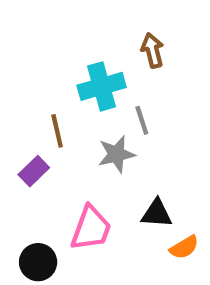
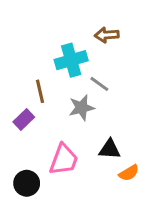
brown arrow: (152, 50) -> (107, 35), turned -80
gray line: (142, 120) -> (99, 84), turned -36

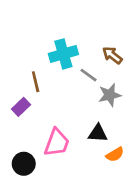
brown arrow: (107, 35) -> (112, 55), moved, turned 42
gray star: (81, 108) -> (110, 95), moved

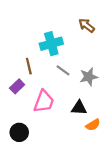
brown arrow: (112, 55) -> (87, 26), moved
gray line: (89, 75) -> (63, 70), moved
pink trapezoid: (57, 143) -> (44, 101), moved

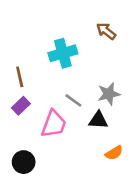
brown line: (29, 66) -> (20, 77), moved
gray line: (63, 70) -> (73, 100), moved
black triangle: (79, 108) -> (98, 120), moved

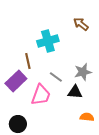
brown line: (20, 77) -> (28, 61), moved
purple rectangle: (21, 106) -> (16, 81), size x1.5
orange semicircle: (114, 153) -> (87, 117), turned -144

